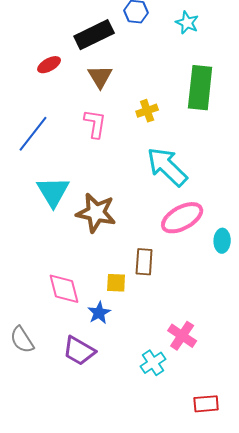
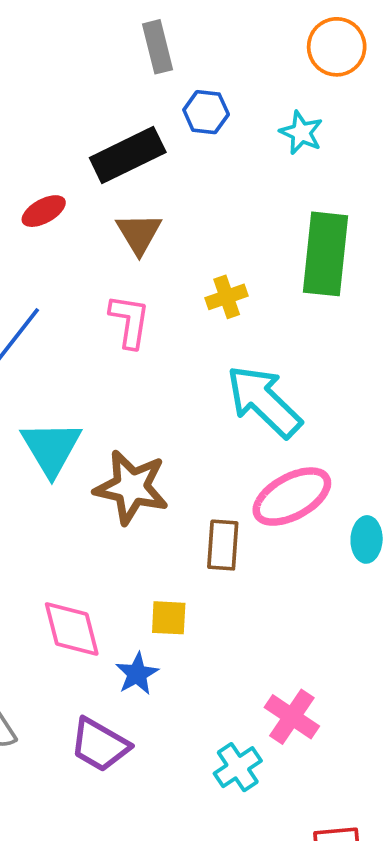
brown rectangle: (144, 262) -> (223, 545), moved

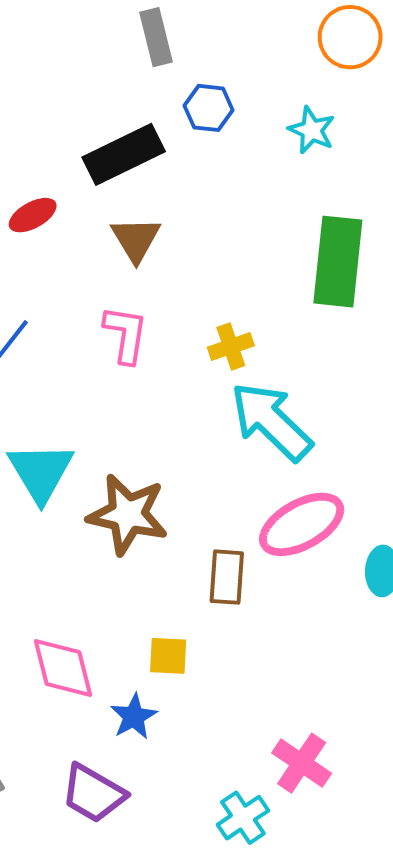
yellow cross: (227, 297) -> (231, 347), moved

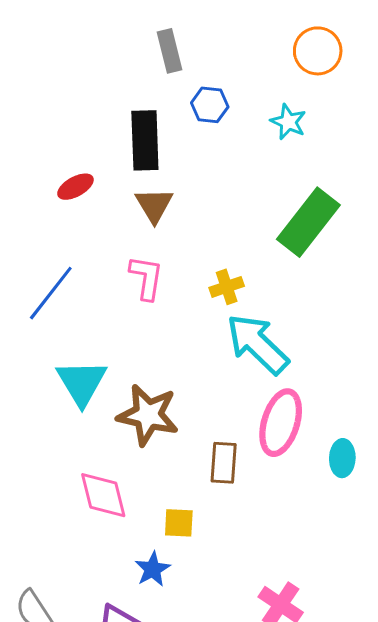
black rectangle: (124, 154) -> (145, 140), turned -66
green rectangle: (338, 262) -> (308, 222), turned 32
pink ellipse: (302, 524) -> (281, 423), turned -44
pink diamond: (63, 668) -> (103, 495), moved

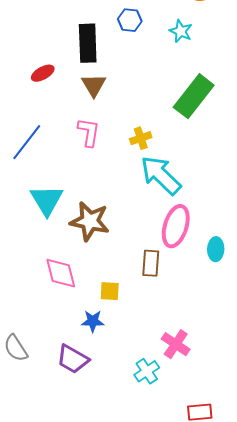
brown rectangle: (224, 463) -> (151, 263), moved
blue star: (153, 569) -> (93, 321), turned 30

